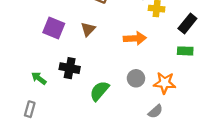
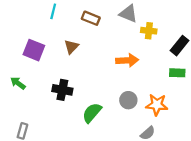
purple square: (54, 28) -> (34, 50), moved
brown triangle: (88, 29) -> (71, 47), moved
green arrow: (39, 78) -> (18, 83), moved

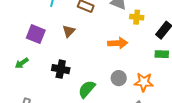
green arrow: (18, 83) -> (22, 63), turned -72

